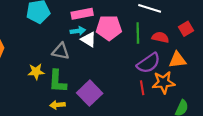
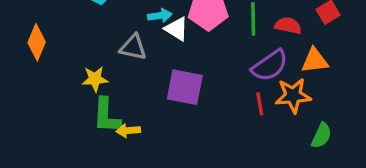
green L-shape: (57, 81) -> (107, 116), moved
purple square: (90, 93) -> (185, 87), moved, turned -35

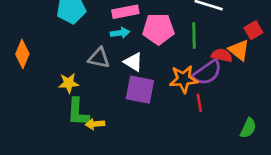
red semicircle: (288, 26) -> (222, 55), moved
white triangle: (177, 29) -> (133, 62), moved
orange triangle: (315, 61) -> (239, 50), moved, turned 45
orange star: (293, 96) -> (183, 79), moved

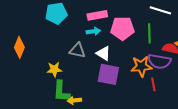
purple semicircle: (207, 72) -> (159, 61), turned 45

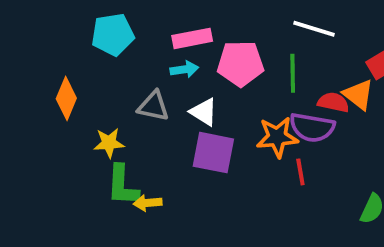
orange diamond: (19, 47) -> (66, 98), moved

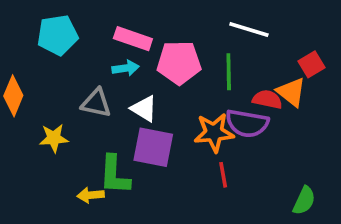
pink rectangle: (192, 38) -> (133, 39), turned 30
red line: (300, 172) -> (223, 175), moved
green L-shape: (122, 185) -> (115, 175), moved

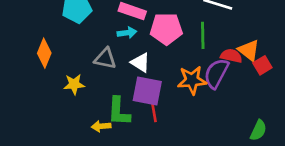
red square: (312, 64) -> (262, 65), moved
purple semicircle: (247, 123) -> (216, 73), turned 108
red line: (223, 175) -> (154, 113), moved

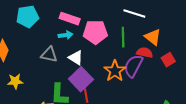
orange triangle: (249, 50) -> (153, 37), moved
orange star: (192, 80) -> (115, 71), turned -30
yellow star: (74, 84) -> (15, 81), moved
purple square: (147, 91) -> (81, 79), turned 35

